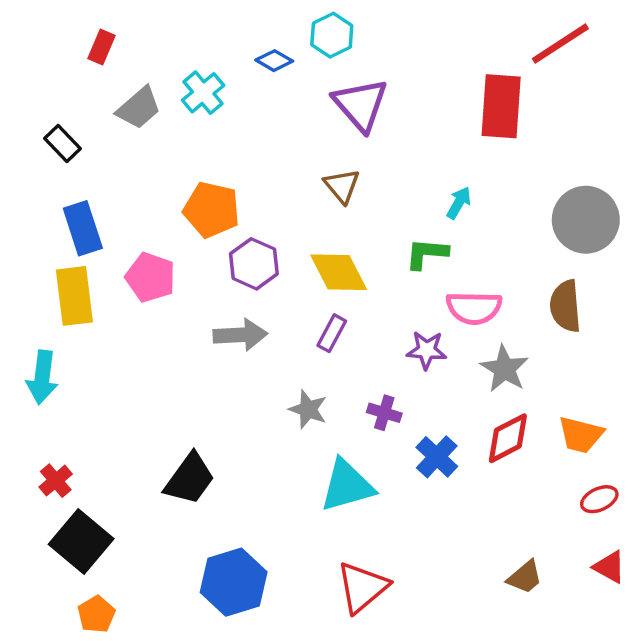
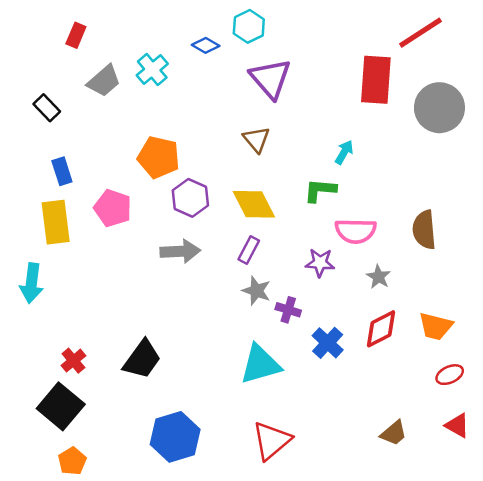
gray circle: (586, 220) -> (439, 108), moved
blue rectangle: (83, 228) -> (62, 171), size x0.7
gray star: (504, 369) -> (378, 277), size x0.7
gray star: (308, 409) -> (256, 291), moved
red cross: (56, 481) -> (73, 361), moved

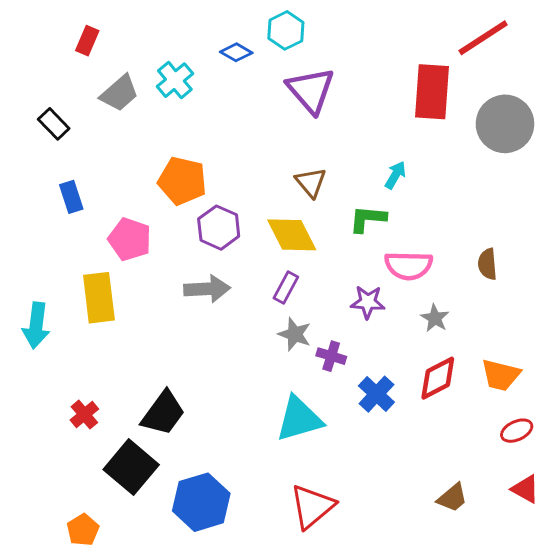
brown triangle: (256, 139) -> (311, 182), moved
yellow rectangle: (56, 222) -> (99, 298), moved
brown semicircle: (424, 230) -> (487, 264), size x0.7
black square: (61, 406) -> (131, 467), moved

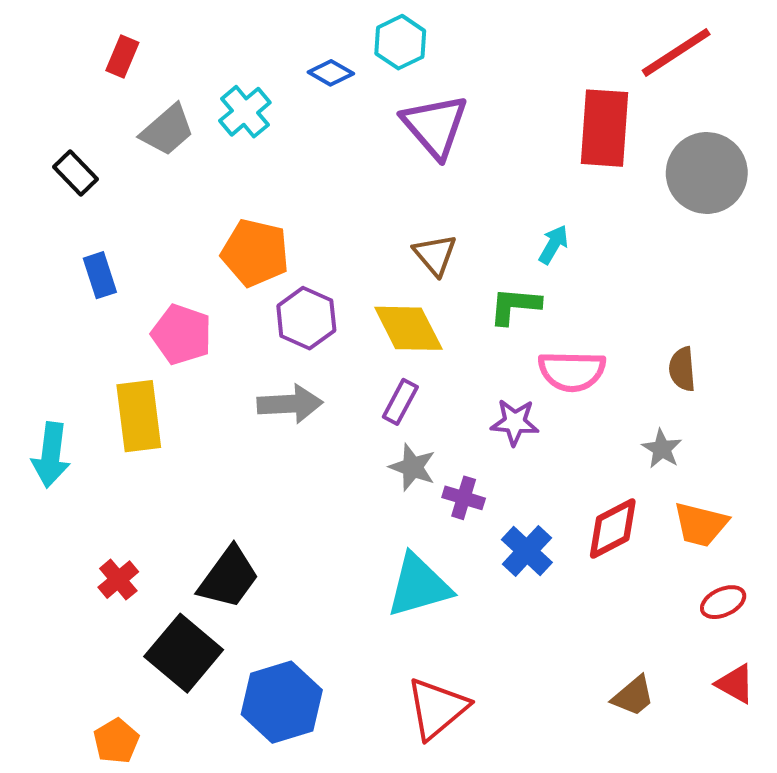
gray star: (435, 318) -> (662, 449), moved

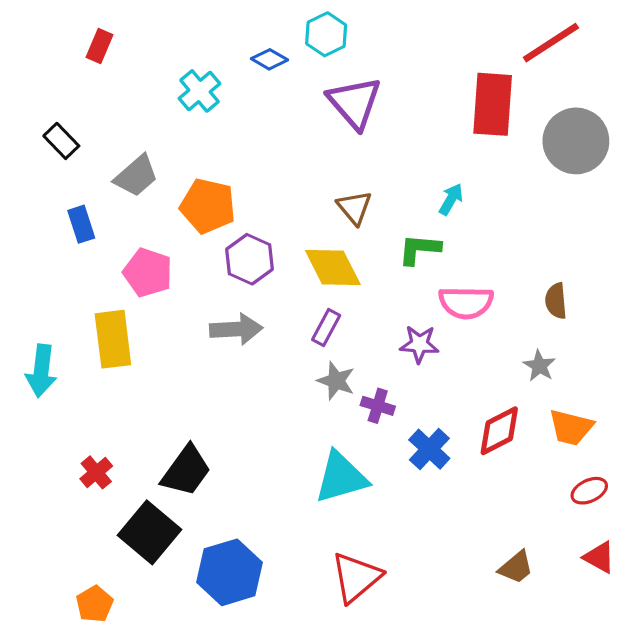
gray trapezoid: (167, 130) -> (136, 176), moved

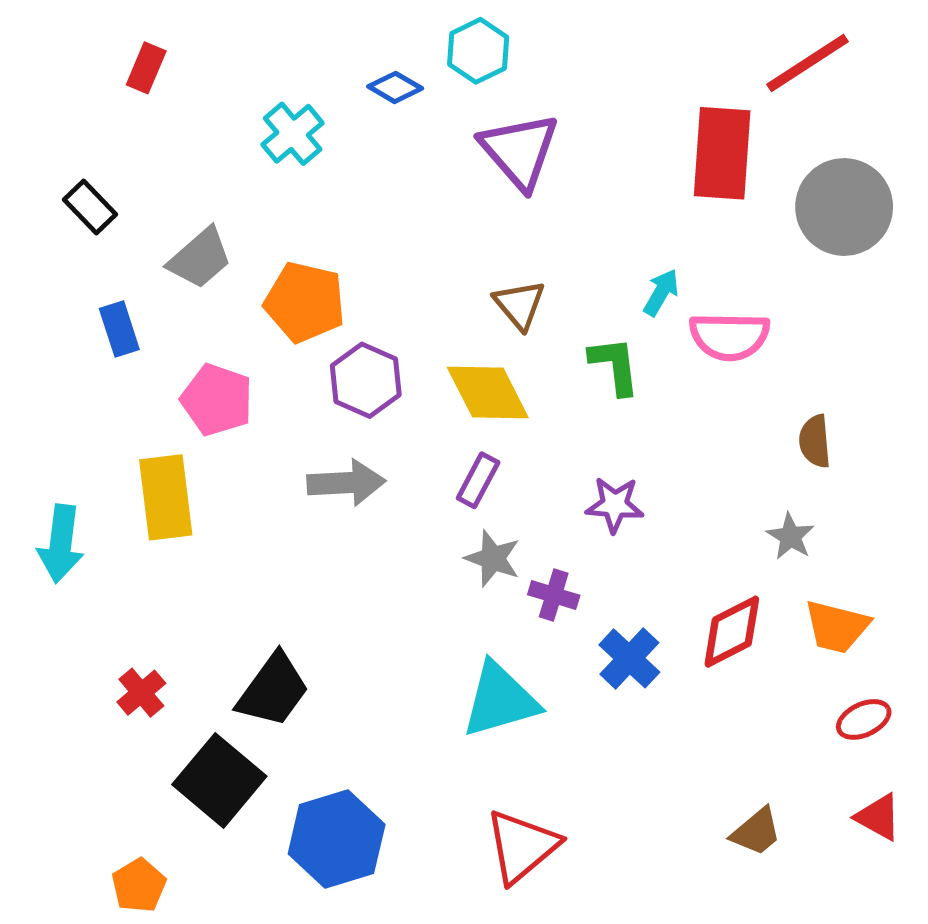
green L-shape: (419, 249) -> (615, 366), turned 78
pink semicircle: (466, 303) -> (729, 336), moved

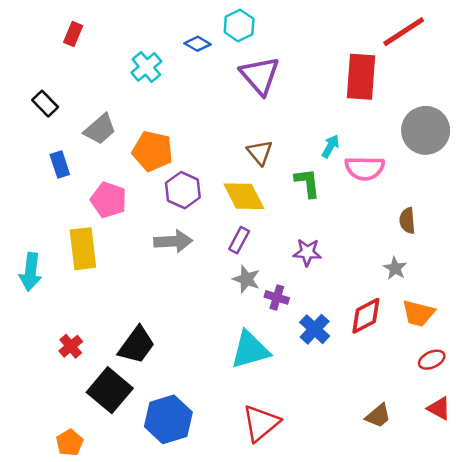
gray circle: (844, 207) -> (426, 130), moved

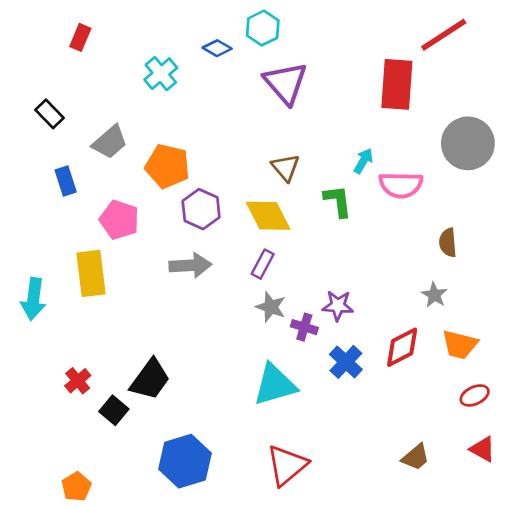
purple star: (307, 252) -> (338, 306), moved
black square: (110, 390) -> (114, 410), moved, size x0.6

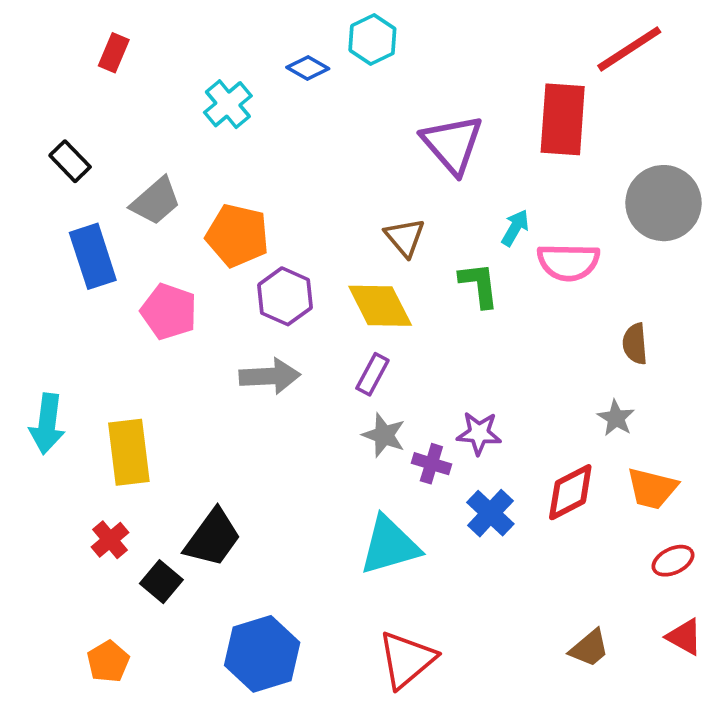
purple triangle: (286, 83) -> (452, 144), moved
blue rectangle: (66, 181) -> (93, 256), size x1.5
yellow rectangle: (91, 273) -> (129, 452), moved
orange pentagon: (76, 487) -> (108, 661), moved

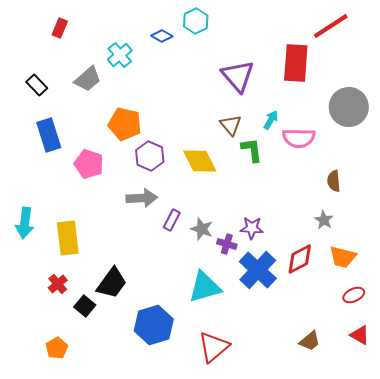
gray trapezoid: (156, 201) -> (88, 79), moved
brown triangle: (405, 237) -> (231, 125), moved
purple rectangle: (372, 374) -> (172, 220), moved
blue cross: (490, 513) -> (258, 270), size x1.5
blue hexagon: (262, 654) -> (154, 325), moved

